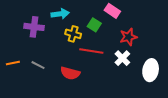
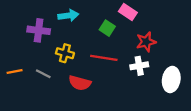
yellow cross: (73, 34) -> (65, 53), moved
white cross: (122, 58) -> (139, 66), turned 35

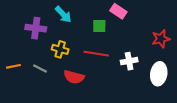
cyan arrow: (68, 15) -> (63, 14), turned 54
green square: (107, 28) -> (99, 26), turned -32
red star: (146, 42) -> (161, 39), moved

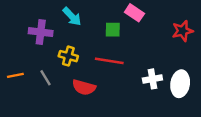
red star: (161, 39) -> (183, 31), moved
white cross: (129, 61) -> (152, 79), moved
gray line: (40, 68) -> (45, 78), turned 32

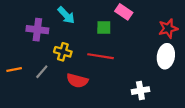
gray line: (45, 78) -> (42, 72), turned 72
white cross: (152, 79) -> (140, 91), moved
white ellipse: (180, 84) -> (166, 56), moved

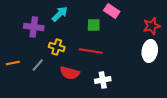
cyan arrow: (66, 15) -> (60, 14), turned -90
white cross: (140, 91) -> (103, 80), moved

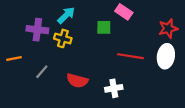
yellow cross: (57, 47) -> (63, 38), moved
red line: (91, 51) -> (130, 56), moved
orange line: (13, 63) -> (14, 58), moved

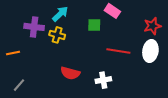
gray line: (42, 72) -> (19, 85), moved

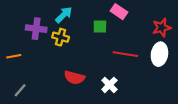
white cross: (103, 80) -> (109, 85), turned -35

